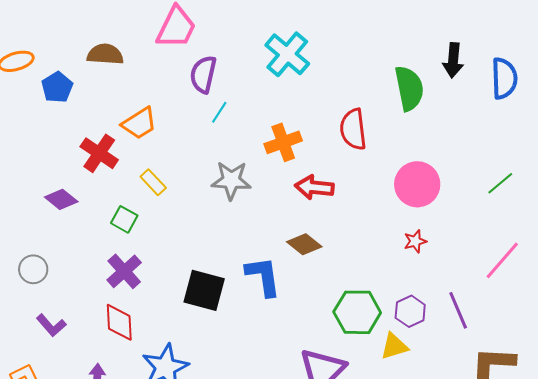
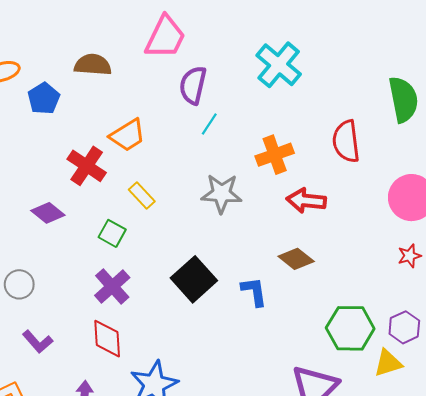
blue L-shape: (263, 276) -> (254, 292), size x0.7
black square: (204, 290) -> (194, 279), moved, turned 33

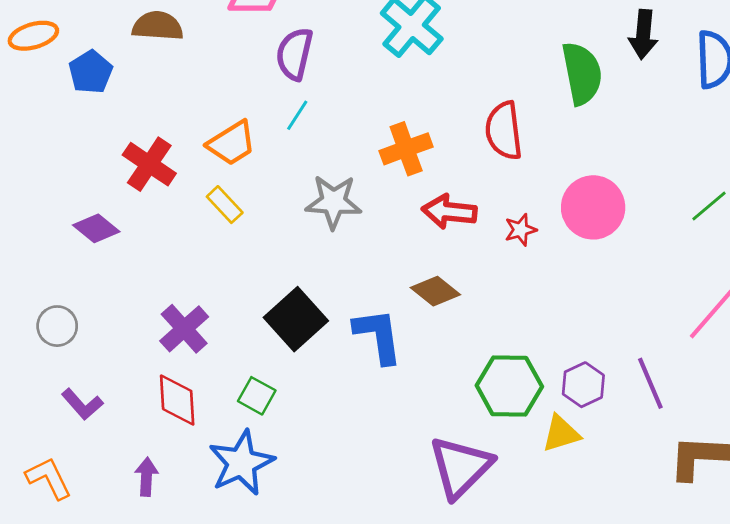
cyan line: (209, 124) -> (297, 115), moved
orange trapezoid: (128, 135) -> (232, 143), moved
green square: (112, 233) -> (257, 396), moved
red star: (409, 256) -> (521, 230), moved
blue L-shape: (254, 292) -> (378, 336), size x1.4

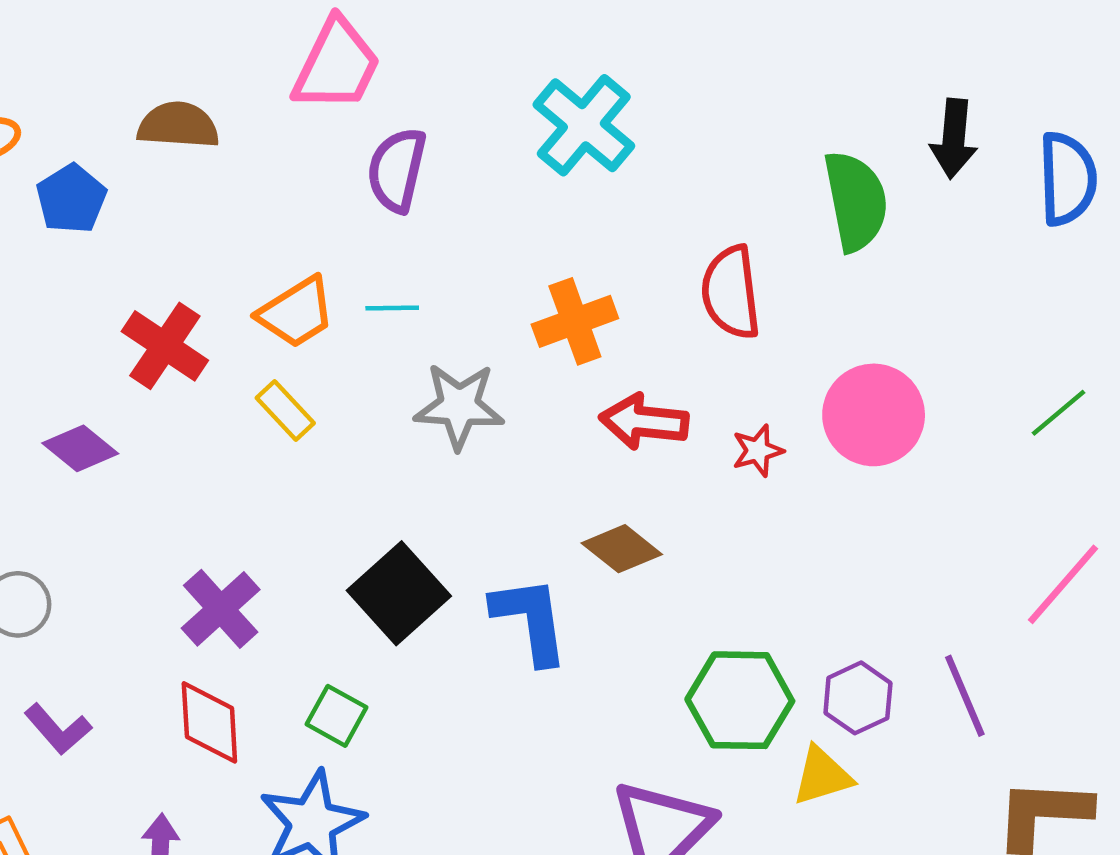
cyan line: (297, 115) -> (392, 308), moved, turned 56

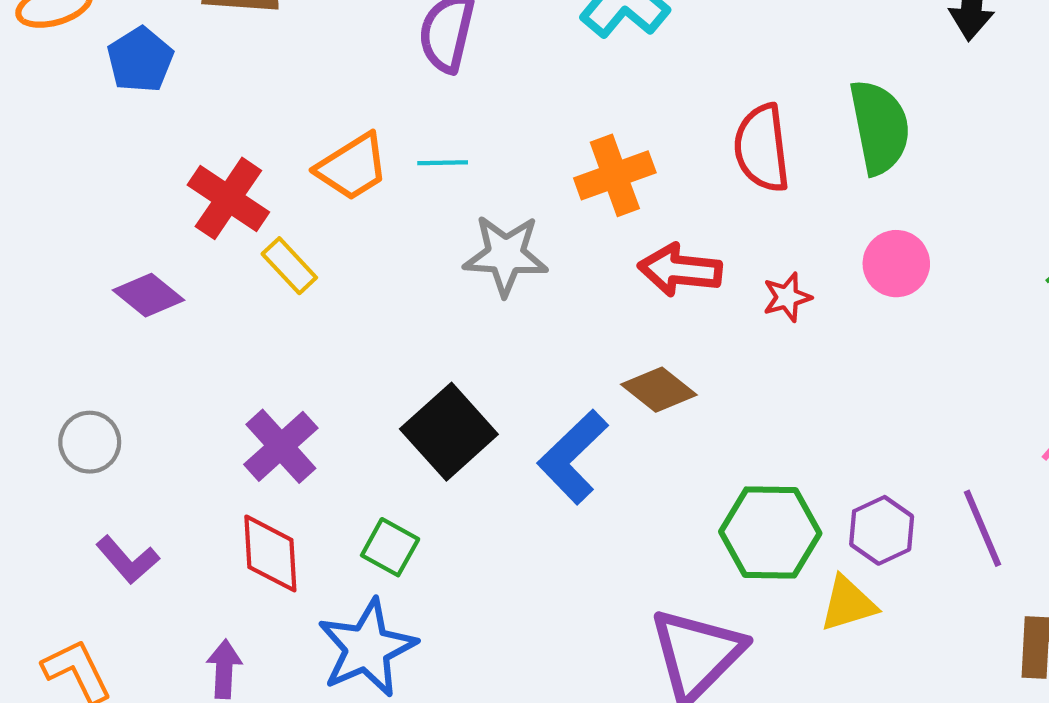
green semicircle: (856, 201) -> (879, 127), moved
yellow rectangle: (285, 410) -> (289, 266), moved
pink circle: (874, 415) -> (896, 264), size x0.7
blue L-shape: (530, 620) -> (573, 457), turned -126

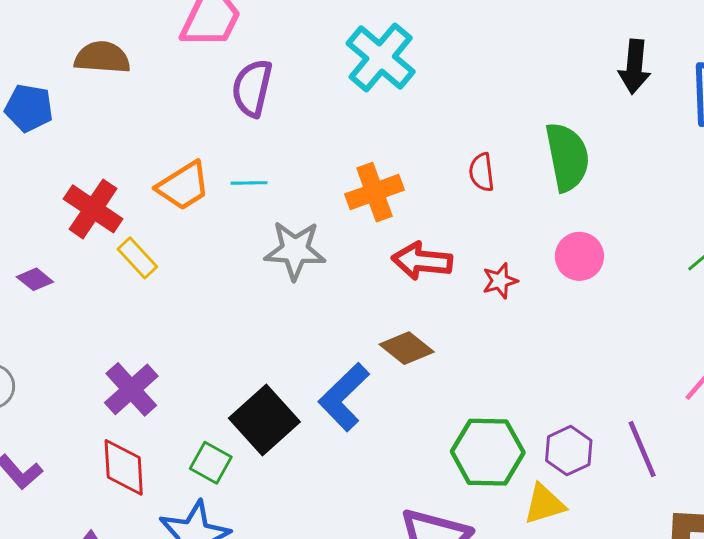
blue pentagon: (140, 60) -> (29, 108), turned -30
red semicircle: (762, 148) -> (482, 172), size x0.6
purple diamond: (149, 295) -> (35, 279), size x0.7
black square: (449, 432) -> (264, 420), moved

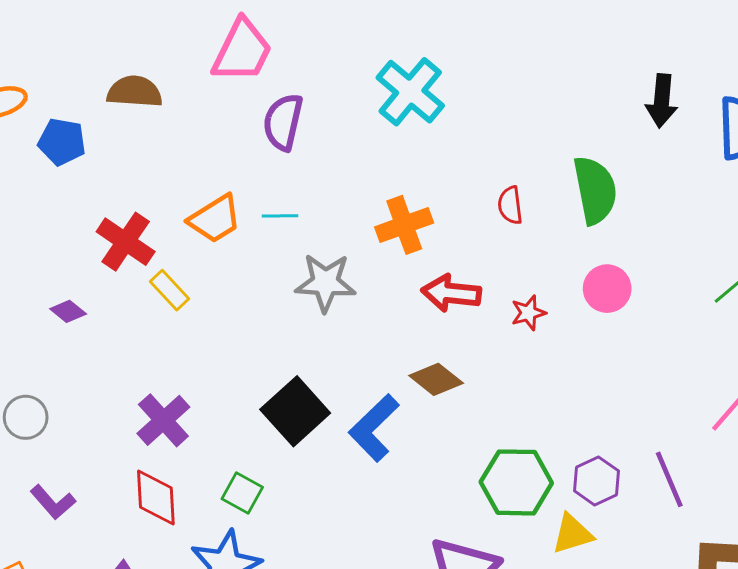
black square: (264, 420) -> (295, 411), moved

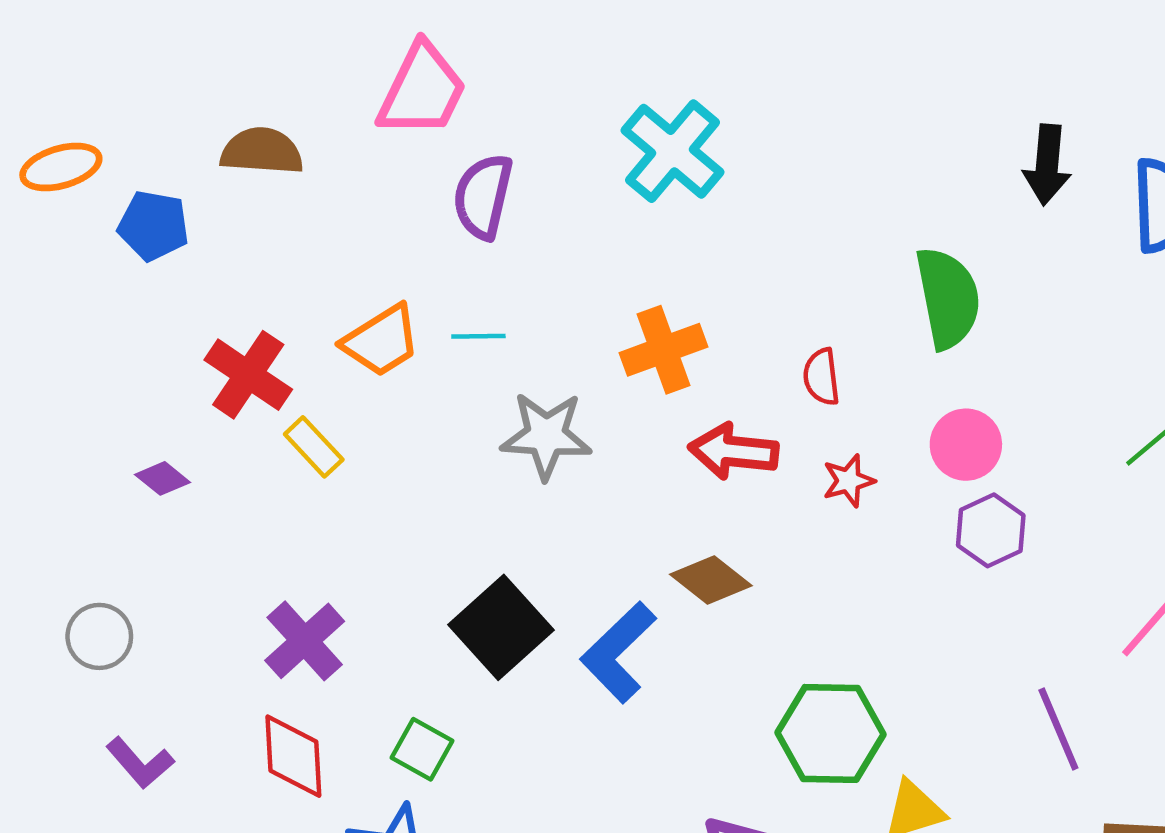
red semicircle: (510, 205) -> (821, 377), moved
purple hexagon: (597, 481) -> (991, 530), moved

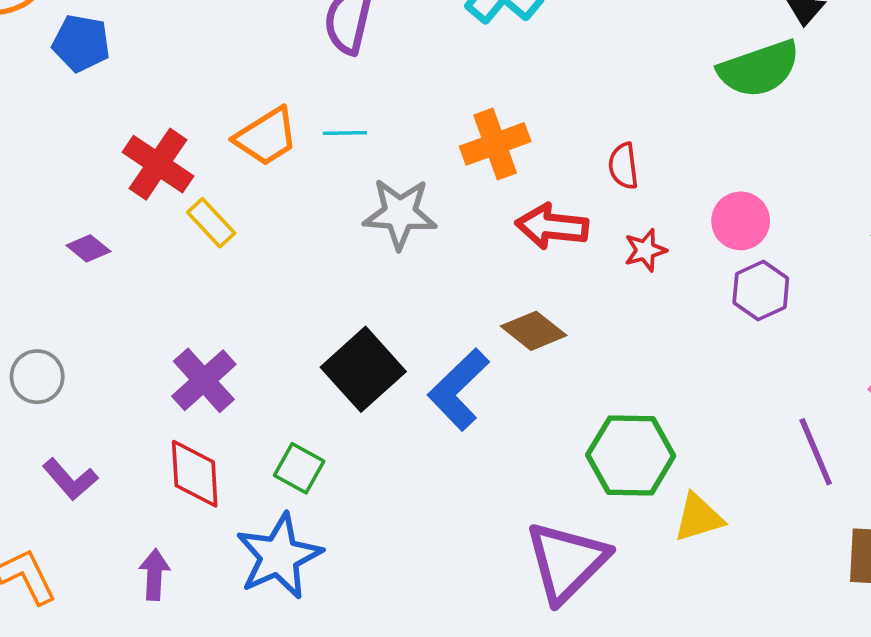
green semicircle: (948, 298) -> (759, 69), moved, turned 82

